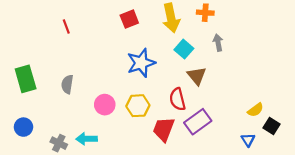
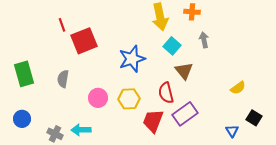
red square: (129, 19) -> (84, 41), moved, size x1.5
yellow semicircle: (255, 110) -> (238, 88), moved

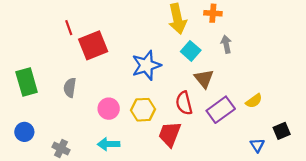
yellow semicircle: (238, 88) -> (254, 101), moved
purple rectangle: (185, 114) -> (221, 110), moved
black square: (254, 118) -> (282, 131), turned 35
cyan arrow: (81, 130) -> (109, 144), moved

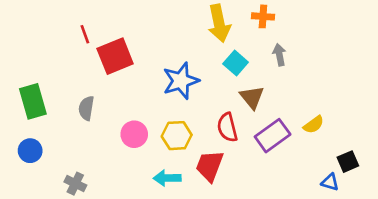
blue circle: (24, 132) -> (30, 151), moved
cyan arrow: (109, 144) -> (167, 178), moved
blue triangle: (257, 145) -> (330, 182), moved, turned -40

